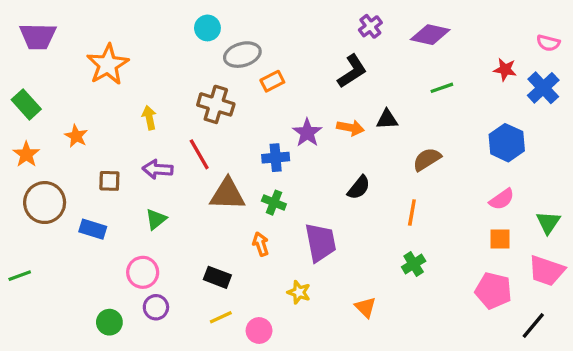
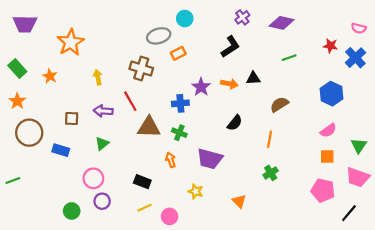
cyan circle: (207, 28) -> (185, 18), moved
orange star: (76, 136) -> (50, 76), moved
purple trapezoid: (321, 242) -> (210, 159), turned 116

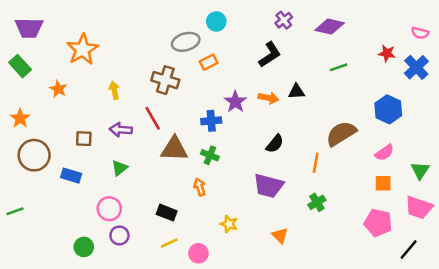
green rectangle: (17, 69) -> (20, 66), moved
brown semicircle: (279, 104) -> (341, 134), moved, size x1.4
purple trapezoid: (210, 159) -> (268, 186), moved

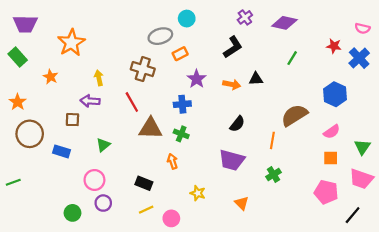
green line: (339, 67) -> (292, 58), turned -40
purple star: (235, 102) -> (197, 79), moved
purple arrow: (121, 130) -> (90, 101), moved

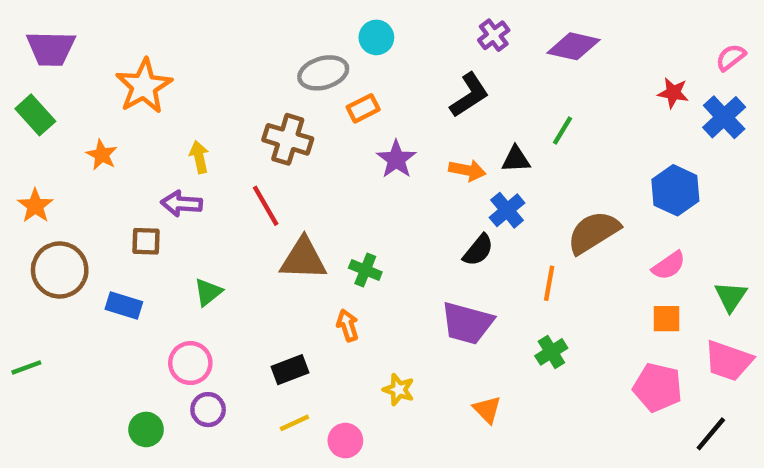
pink semicircle: (362, 28) -> (731, 57), turned 128
green line: (292, 58) -> (562, 130), moved
blue cross: (182, 104) -> (507, 210), moved, turned -35
black rectangle: (144, 183) -> (290, 370), turned -42

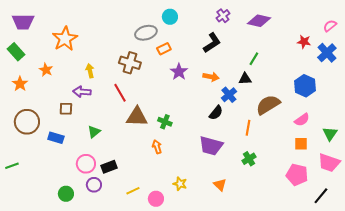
black triangle: (516, 159) -> (245, 79), moved
orange star: (35, 206) -> (20, 84), moved
black rectangle: (290, 370) -> (109, 167), moved
yellow star: (399, 390) -> (180, 184), moved

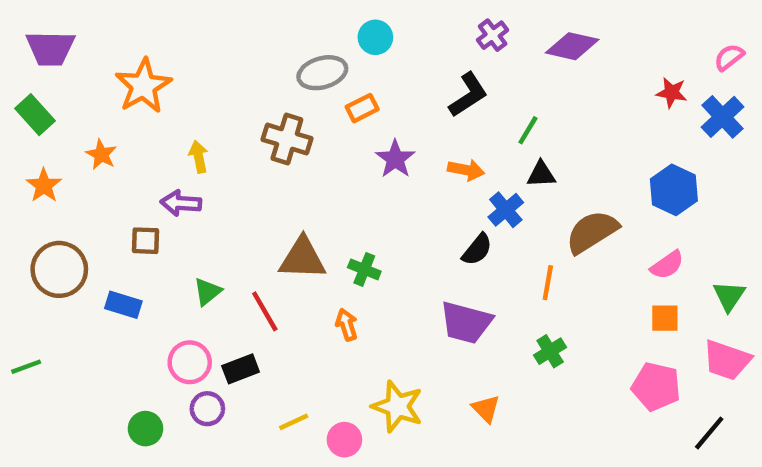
green line: (254, 59) -> (528, 130), moved
red line: (120, 93) -> (265, 311), moved
yellow star: (180, 184) -> (397, 406), size x1.6

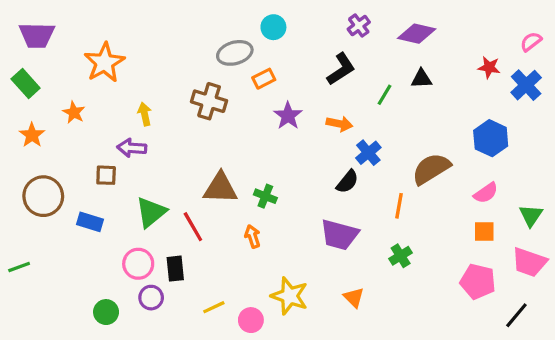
black triangle: (541, 174) -> (421, 79), moved
green triangle: (207, 292) -> (151, 212), size x1.5
black rectangle: (241, 369) -> (175, 269), turned -75

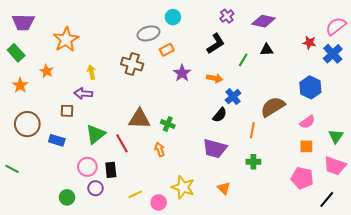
pink semicircle: (531, 42) -> (336, 26), size x1.5
green cross: (401, 256) -> (253, 162), turned 32
green line: (19, 267) -> (12, 169), turned 48

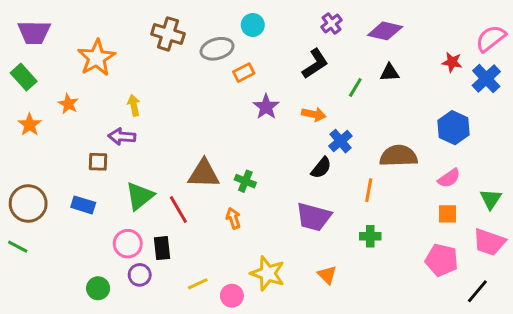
brown cross: (132, 64) -> (168, 34), moved
brown semicircle: (273, 107) -> (398, 156), turned 30
brown circle: (27, 124) -> (28, 203), moved

